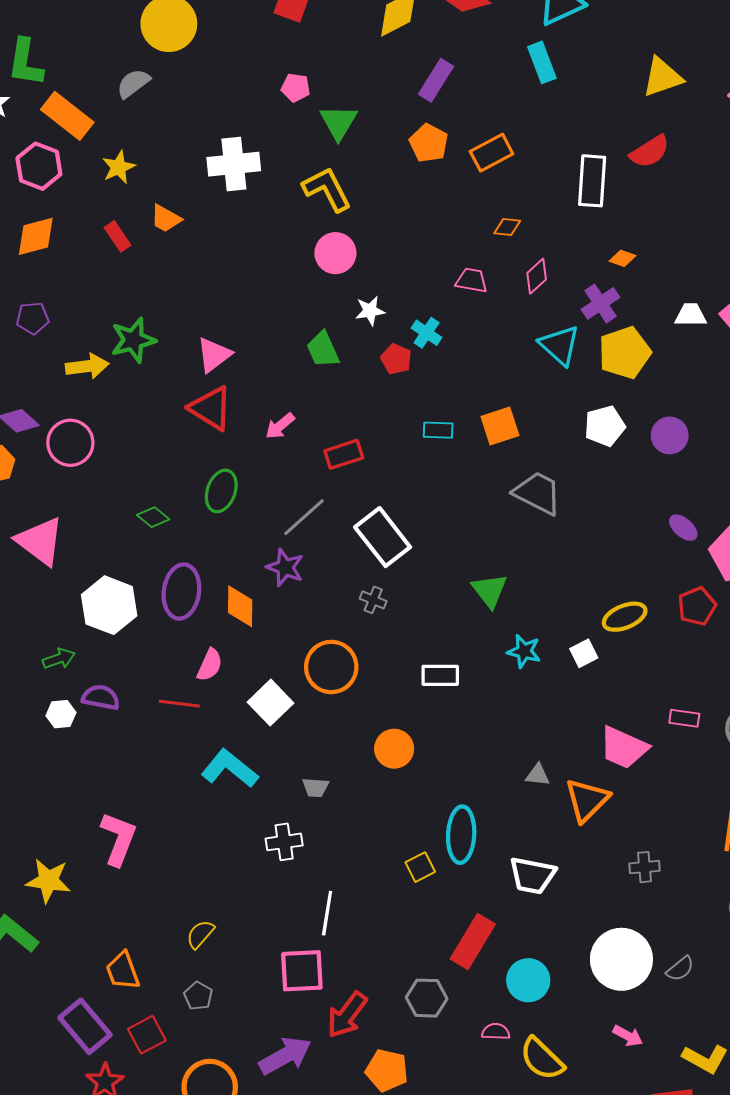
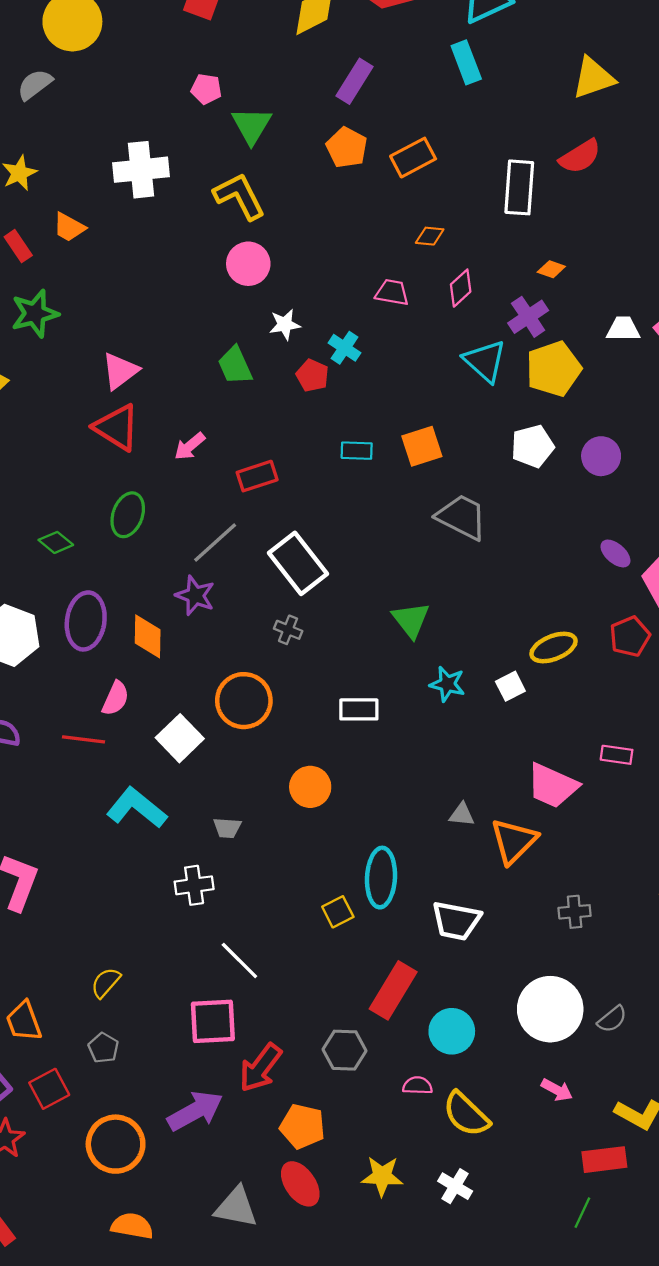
green star: (133, 340) -> (35, 313), moved
white line: (327, 913) -> (239, 960), turned -54

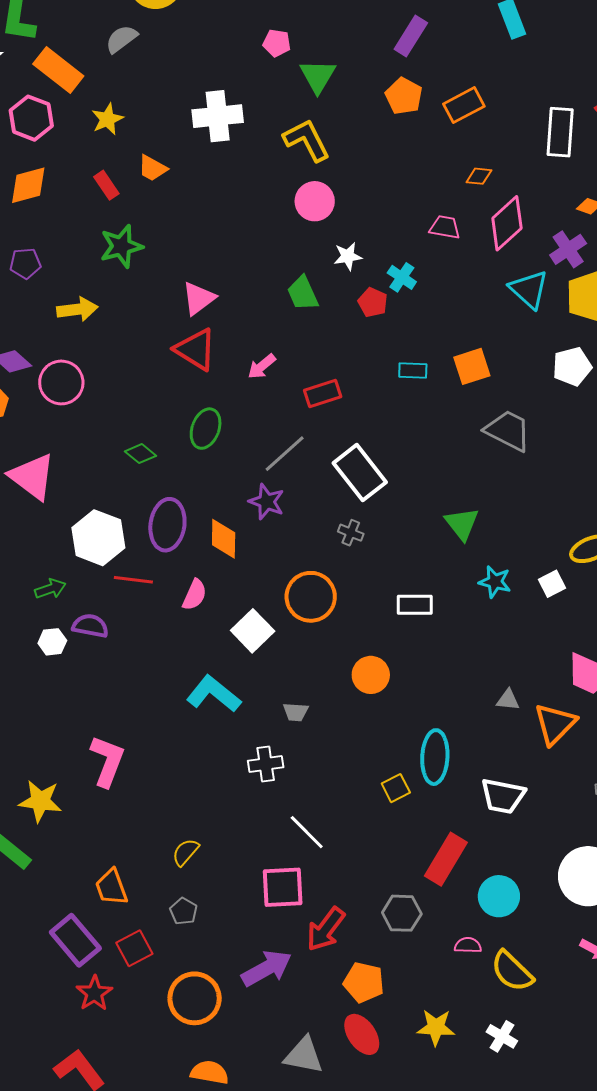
pink diamond: (461, 288) -> (507, 223), size x1.6
red line: (83, 739) -> (133, 580), moved

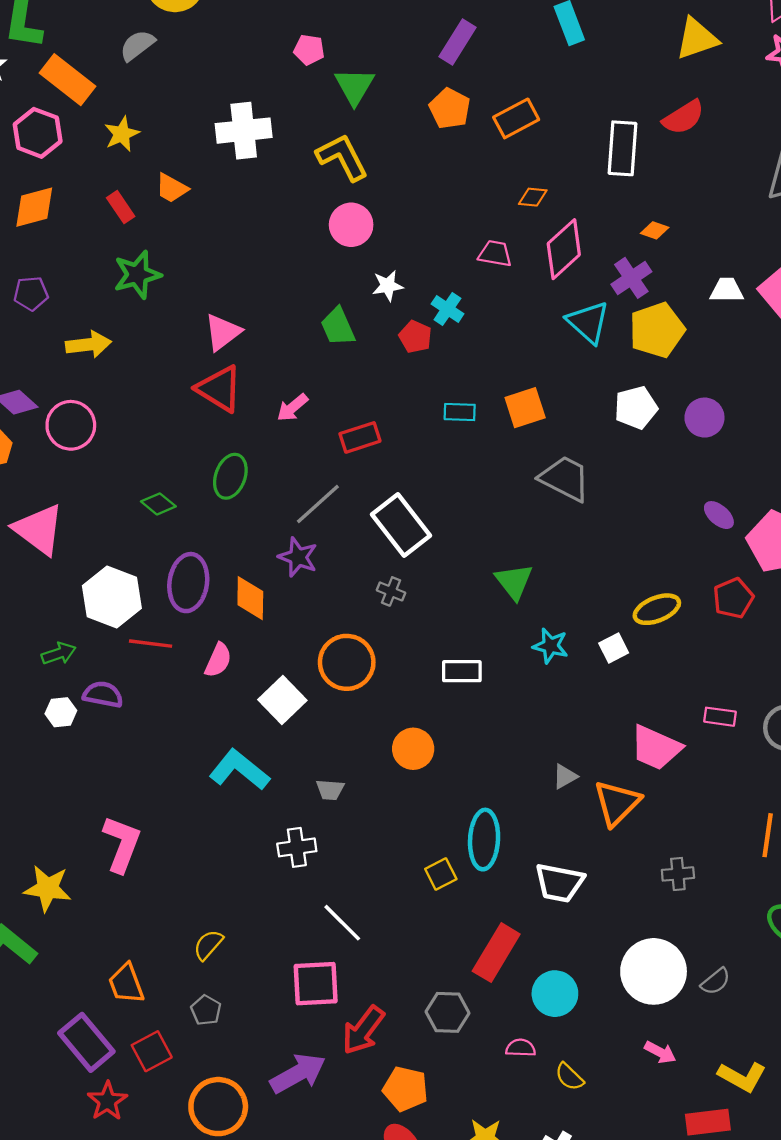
gray triangle: (508, 700) -> (565, 776), turned -35
yellow semicircle: (512, 971) -> (569, 1077), size x0.6

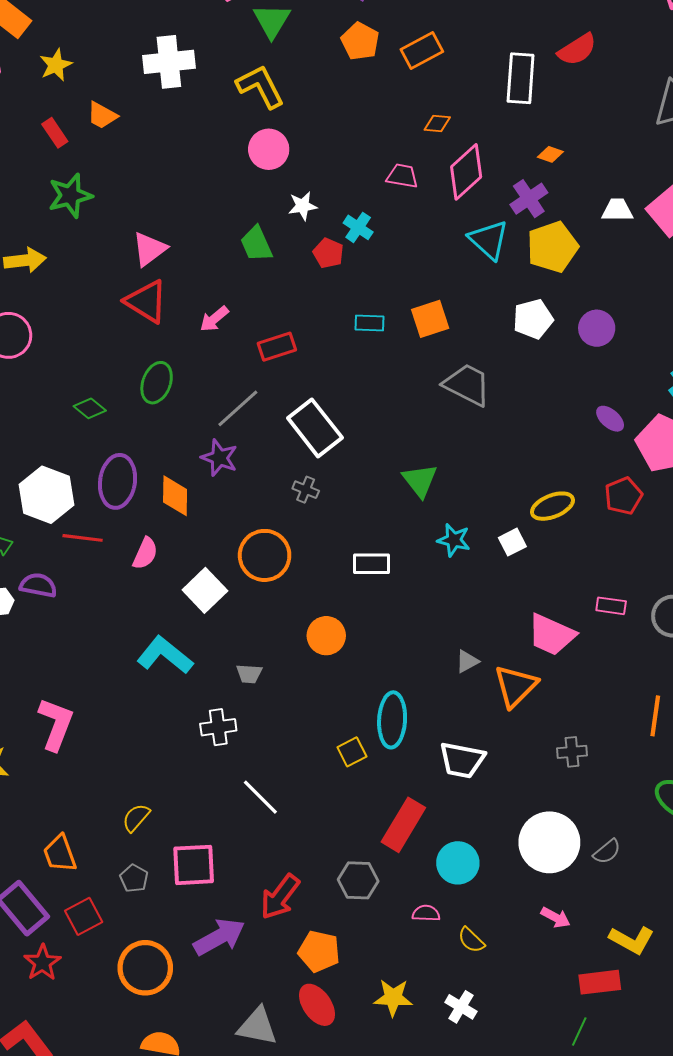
pink square: (316, 984) -> (194, 865), moved

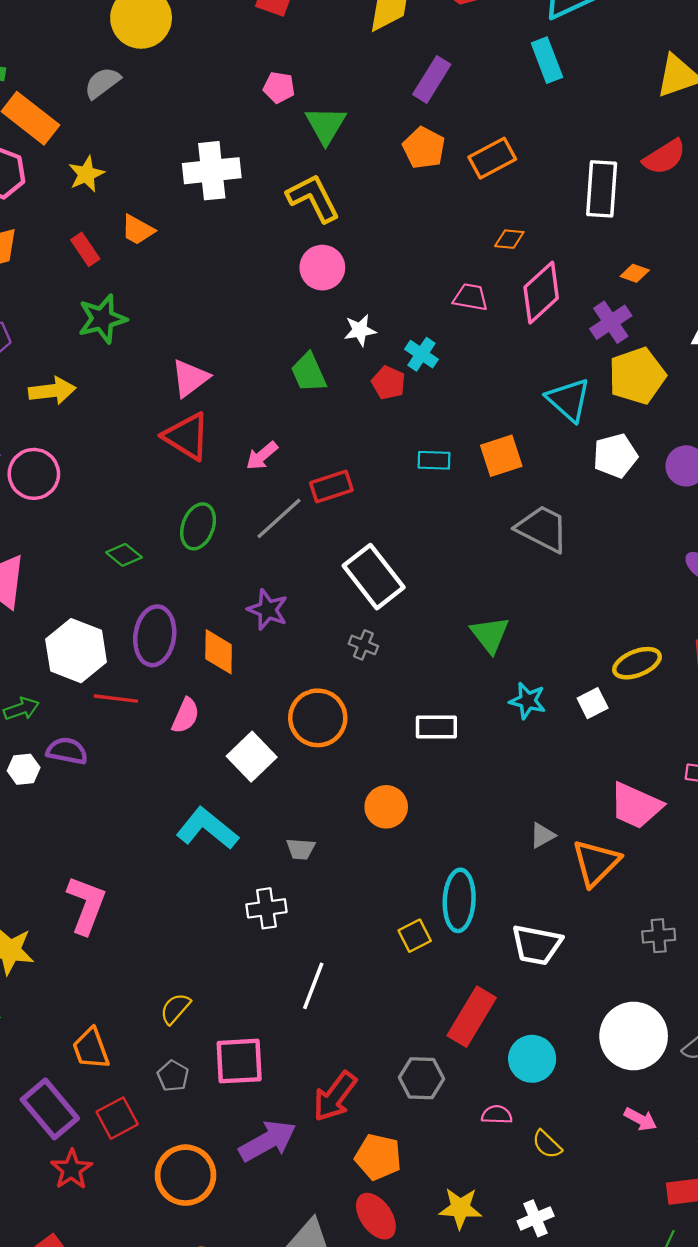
cyan triangle: (489, 240) -> (569, 400), moved
gray line: (238, 408) -> (279, 518), moved
white line: (260, 797) -> (313, 986), turned 66
white cross: (461, 1007) -> (536, 1218), turned 36

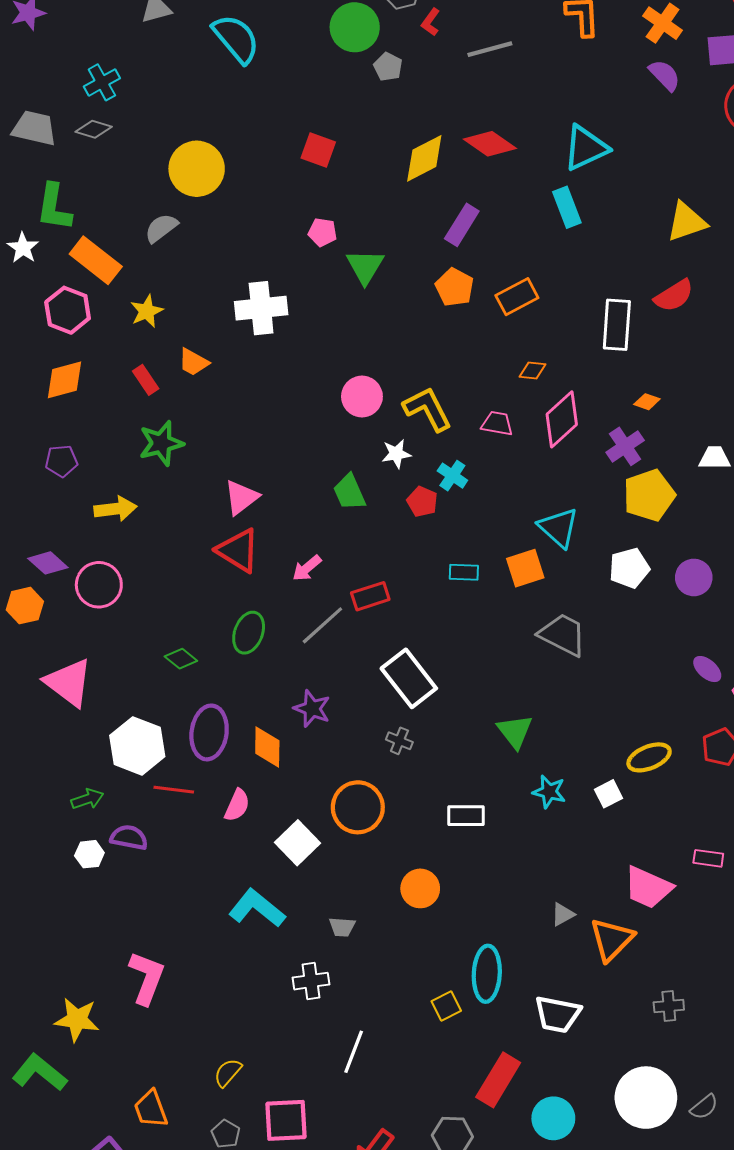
yellow L-shape: (313, 198) -> (427, 409), moved
cyan triangle: (569, 400) -> (559, 528), moved

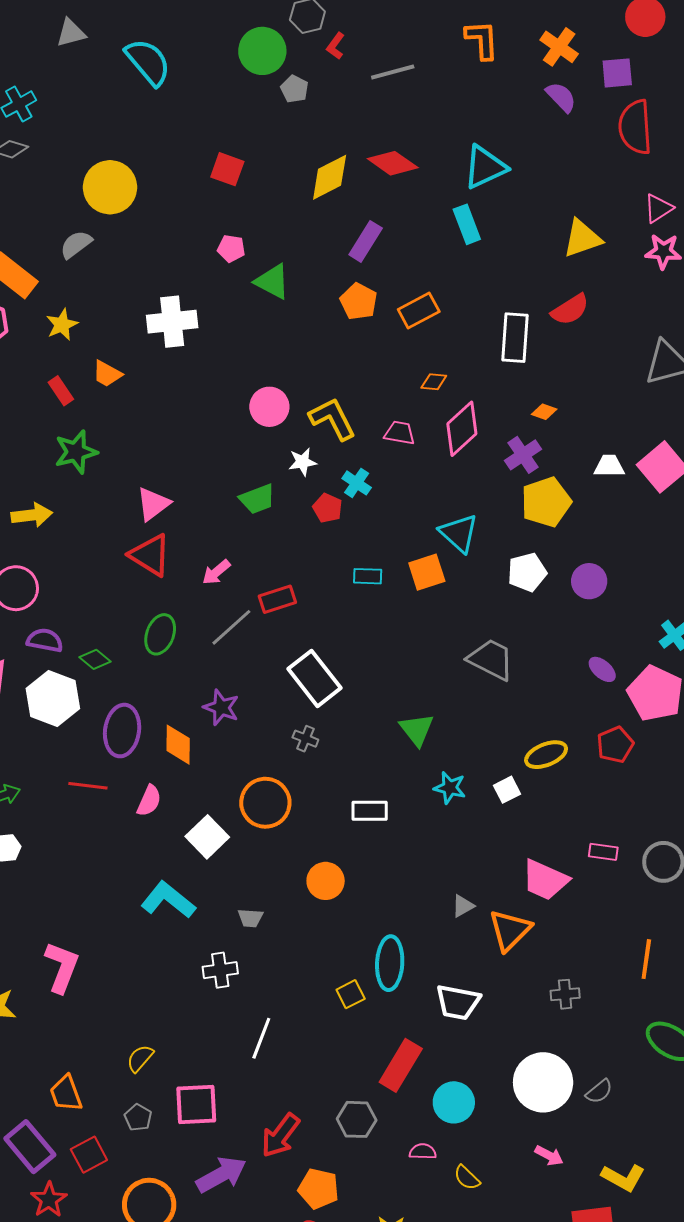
green triangle: (365, 266) -> (272, 281), turned -33
green trapezoid: (349, 492) -> (257, 499), turned -87
gray trapezoid: (563, 635) -> (491, 659), moved
white hexagon: (137, 746) -> (53, 698), moved
purple semicircle: (129, 838) -> (45, 640), moved

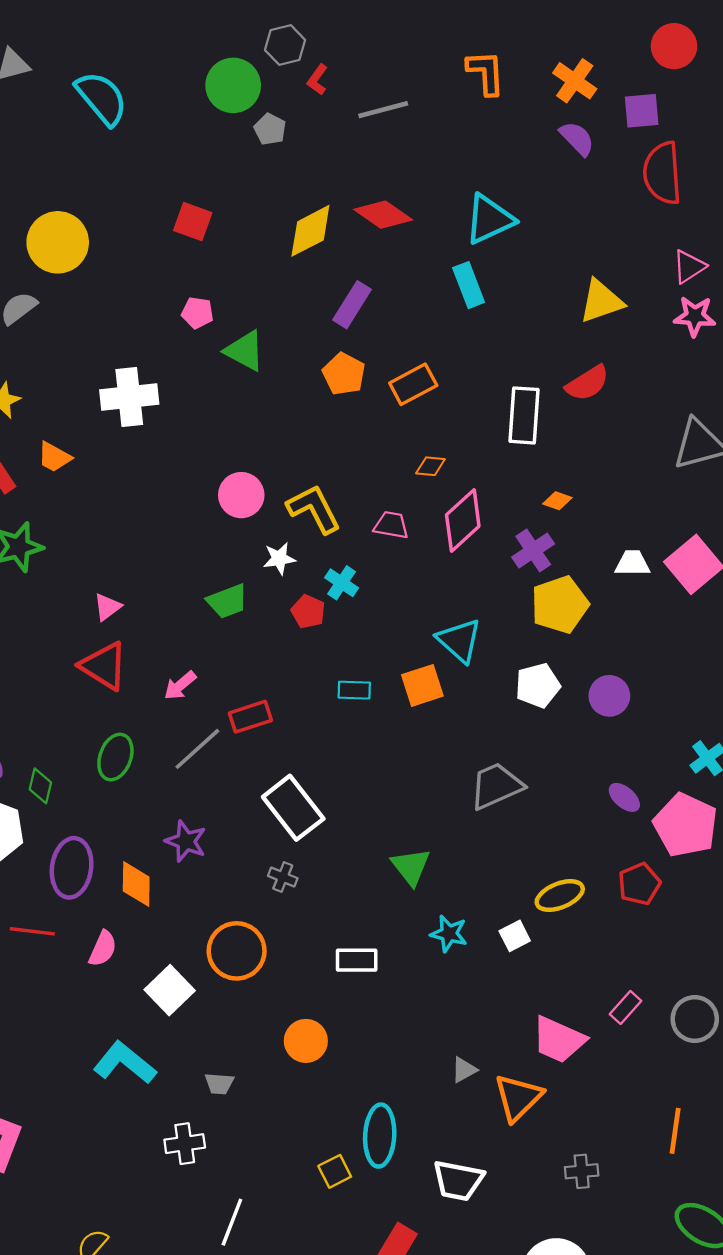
pink triangle: (153, 504) -> (107, 607), size x0.7
green diamond: (95, 659) -> (40, 786), turned 64
gray trapezoid: (491, 659) -> (496, 786), turned -51
pink rectangle: (603, 852) -> (625, 1007), turned -56

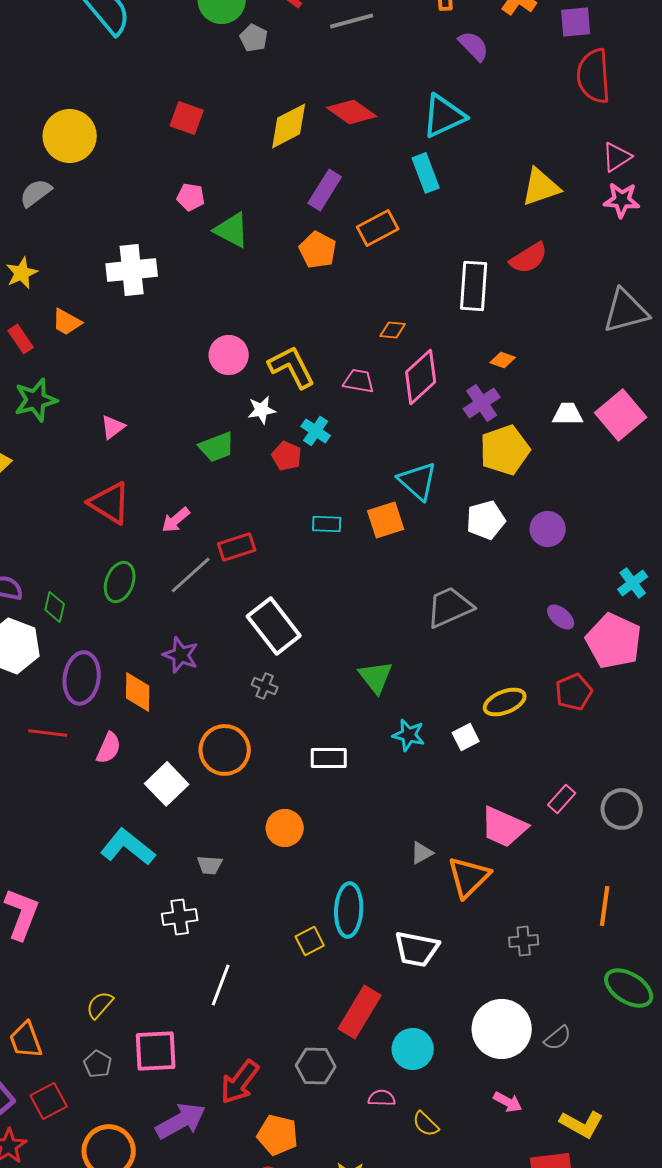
purple semicircle: (577, 138) -> (474, 46), moved
orange rectangle: (413, 384) -> (378, 228), moved
pink triangle: (107, 607) -> (113, 427), moved

